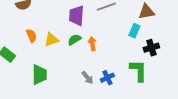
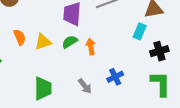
green L-shape: (138, 71) -> (161, 84), moved
green trapezoid: (39, 75) -> (43, 88), moved
blue cross: (107, 78) -> (115, 77), moved

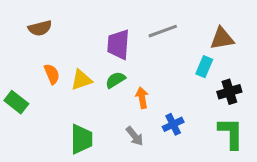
orange arrow: (91, 46) -> (142, 98), moved

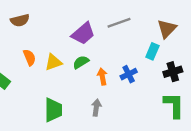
brown triangle: (222, 38) -> (167, 29), turned -36
purple trapezoid: (118, 44) -> (83, 33), turned -135
blue cross: (173, 124) -> (129, 74), moved
gray arrow: (135, 136) -> (96, 108), turned -133

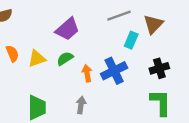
gray line: (119, 23) -> (119, 16), moved
cyan rectangle: (152, 51) -> (131, 40), moved
blue cross: (129, 74) -> (114, 71), size x1.5

